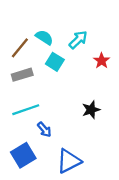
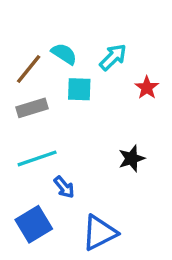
cyan square: (55, 62) -> (79, 89), turned -30

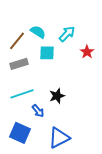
black star: (132, 158) -> (57, 96), moved
blue square: (34, 224) -> (20, 133), turned -35

